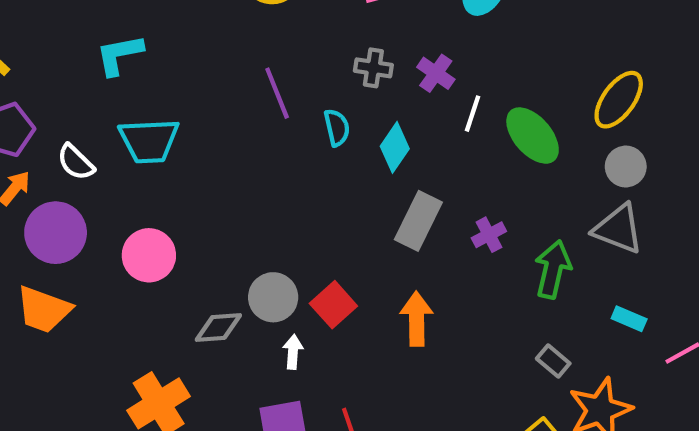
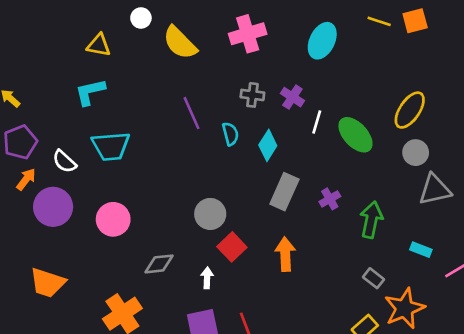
gray triangle: (618, 229) -> (435, 190), moved, turned -32
gray circle: (273, 297) -> (210, 214), moved
orange trapezoid: (44, 310) -> (47, 283), moved

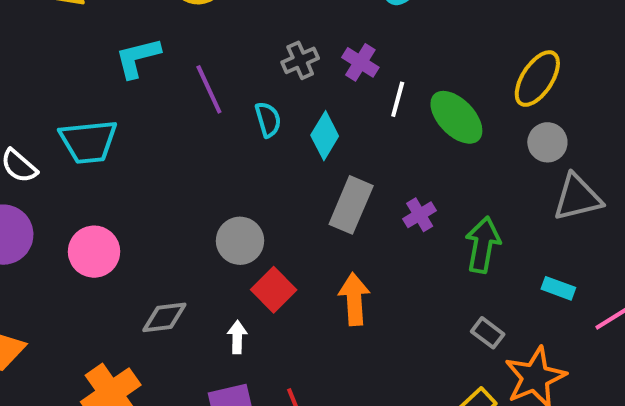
cyan L-shape: (90, 92) -> (138, 58), moved
gray cross: (252, 95) -> (300, 60), turned -30

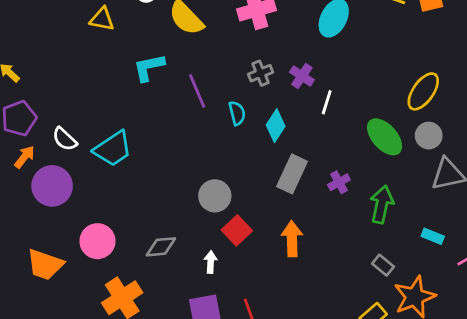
green ellipse: (456, 117) -> (385, 137), moved
cyan trapezoid: (88, 142) -> (113, 149), moved, turned -30
pink circle: (94, 252) -> (97, 241), moved

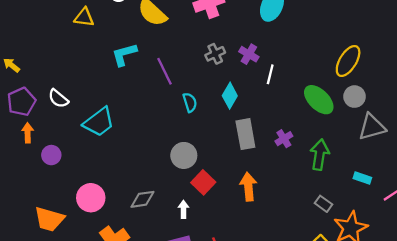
cyan semicircle: (237, 113) -> (190, 102), moved
white semicircle: (65, 139) -> (58, 99), moved
orange arrow: (25, 157) -> (28, 133), turned -36
gray rectangle: (292, 174) -> (245, 134), turned -32
purple circle: (52, 186) -> (51, 155), size x0.6

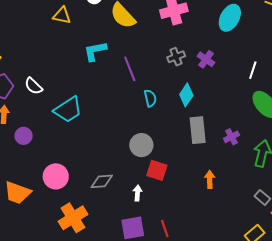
white line: (270, 74) -> (253, 70), moved
red square: (203, 182) -> (157, 170), turned -30
orange arrow: (248, 187) -> (210, 179), moved, size x0.7

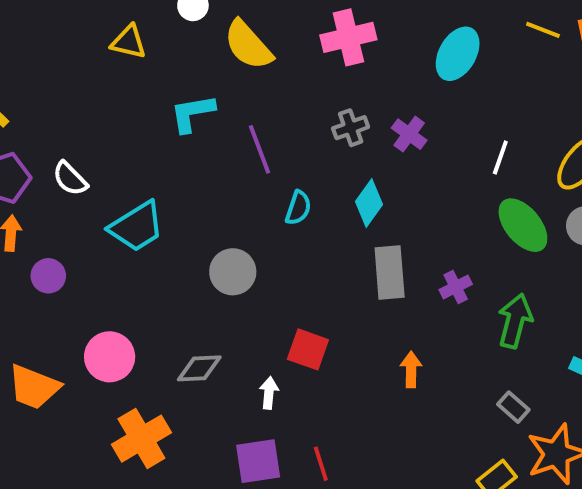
cyan semicircle: (150, 98) -> (298, 208), turned 30
gray circle: (141, 145) -> (233, 272), moved

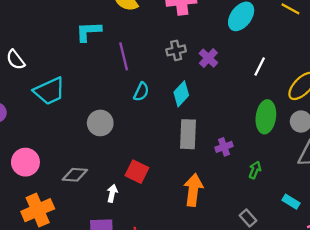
white line: (500, 158) -> (260, 67), moved
green ellipse: (523, 225) -> (266, 117), turned 40
green arrow: (515, 321) -> (255, 170), size x0.6
orange arrow: (411, 369) -> (193, 190), size x1.6

